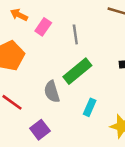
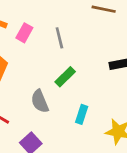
green rectangle: (77, 71) -> (65, 77), size x0.7

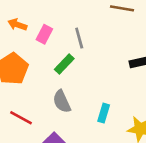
green rectangle: (65, 77) -> (64, 64), moved

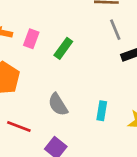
gray line: (79, 38) -> (115, 30), moved
green rectangle: (64, 64) -> (63, 48), moved

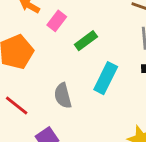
cyan rectangle: (102, 111) -> (106, 78), moved, size x1.5

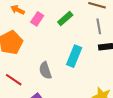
green rectangle: (86, 41) -> (65, 19), moved

